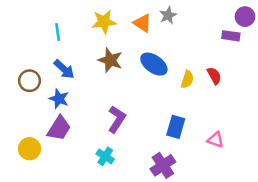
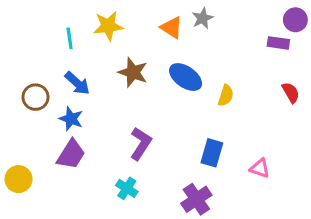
yellow star: (104, 22) -> (108, 26), moved
red semicircle: (214, 76) -> (291, 92), moved
yellow circle: (30, 149) -> (18, 179), moved

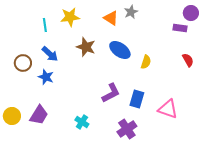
purple L-shape: (141, 144) -> (111, 93), moved, turned 30
purple trapezoid: (71, 154) -> (39, 115), moved
pink triangle: (260, 168) -> (168, 109), size x1.5

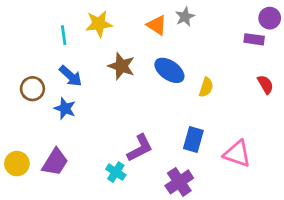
purple L-shape: (111, 93) -> (140, 148), moved

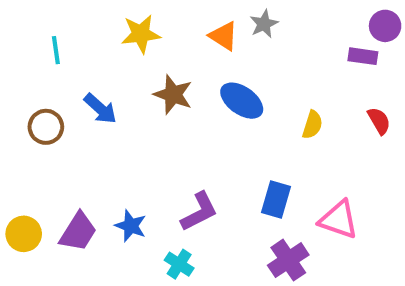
cyan line: (64, 35) -> (56, 50), moved
yellow semicircle: (206, 87) -> (312, 125), moved
blue star: (65, 108) -> (131, 226), moved
cyan cross: (116, 172) -> (179, 264), moved
purple cross: (179, 182) -> (288, 260), moved

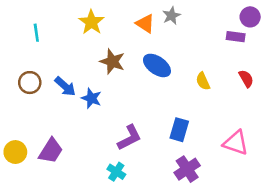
yellow star: (141, 34) -> (91, 22), turned -30
blue arrow: (100, 109) -> (65, 86), moved
yellow semicircle: (312, 125) -> (203, 81), turned 138
pink triangle: (339, 220) -> (236, 143), moved
blue star: (131, 226) -> (91, 98), moved

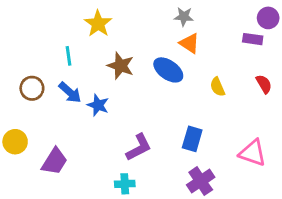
gray star: (171, 16) -> (184, 17), turned 30
orange triangle: (145, 23) -> (189, 43), moved
cyan line: (36, 33) -> (69, 56), moved
yellow circle: (15, 152) -> (15, 142), moved
cyan cross: (116, 172) -> (125, 184), turned -36

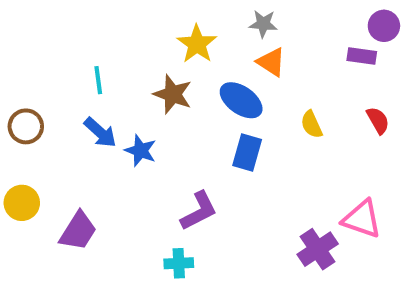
yellow star: (98, 24) -> (197, 44), moved
brown circle: (32, 88) -> (26, 126), moved
blue rectangle: (192, 139) -> (247, 153), moved
purple cross: (201, 181) -> (318, 249), moved

